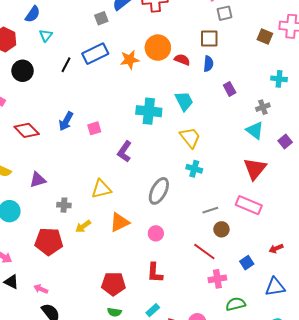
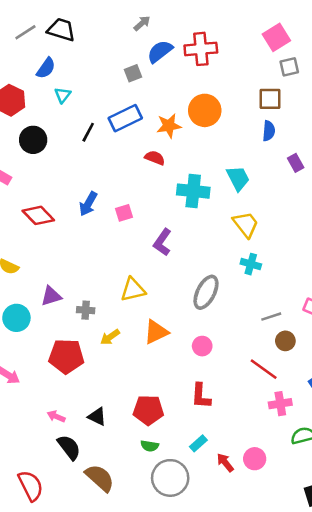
red semicircle: (182, 60) -> (155, 158), moved
purple triangle: (38, 180) -> (51, 296), moved
black triangle: (11, 282) -> (97, 416), moved

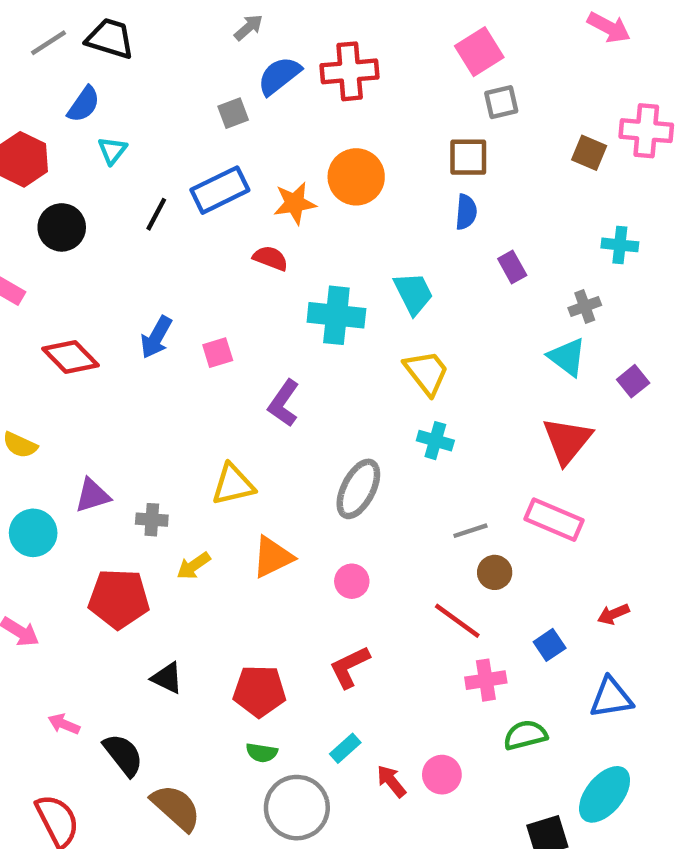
red L-shape: (201, 396) -> (350, 667), turned 60
pink arrow: (56, 416) -> (64, 724), moved
black triangle: (97, 416) -> (167, 678), moved

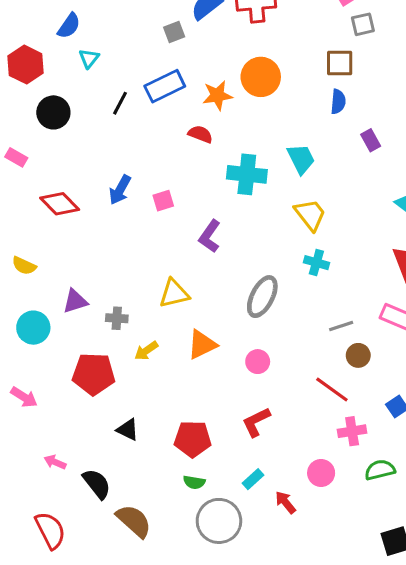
pink circle: (442, 775) -> (321, 473), moved

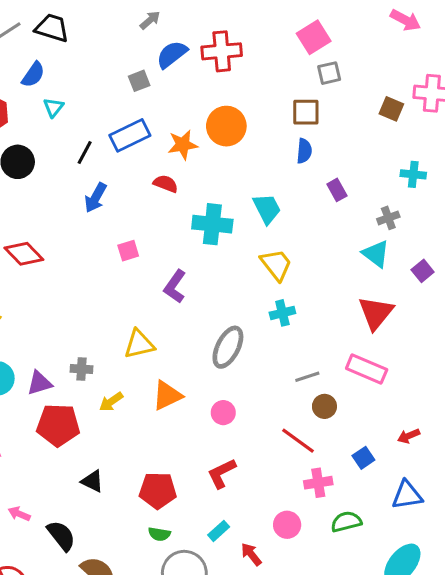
blue arrow: (120, 190) -> (96, 198), moved
cyan cross: (316, 263) -> (282, 313), turned -30
purple triangle: (75, 301) -> (39, 383), moved

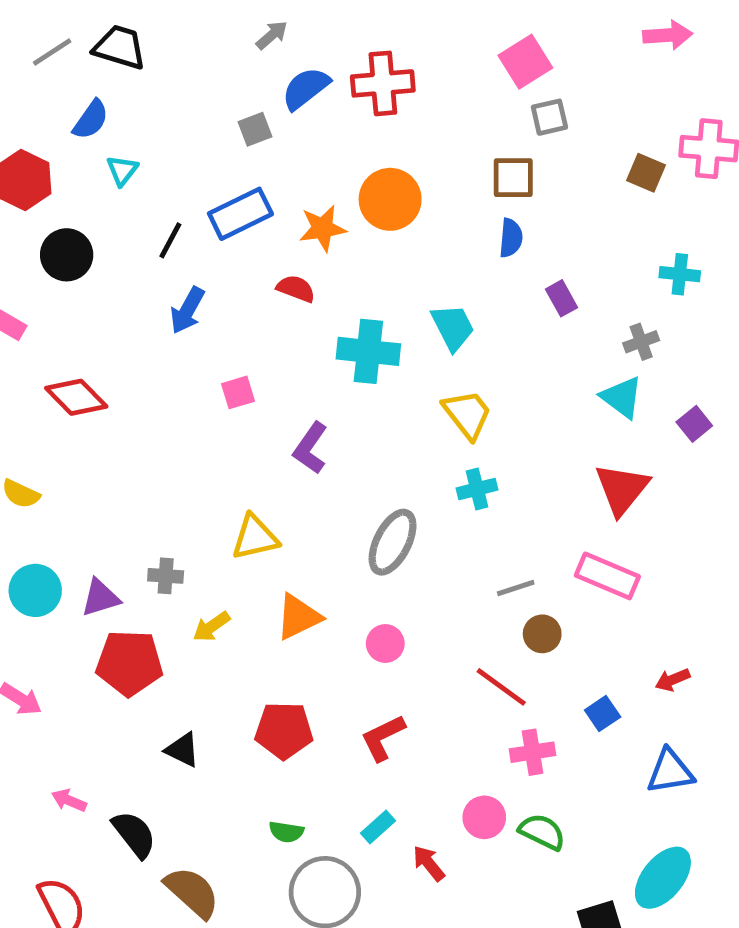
pink arrow: (405, 20) -> (668, 35), turned -32
red pentagon: (158, 490) -> (284, 730), moved
green semicircle: (346, 522) -> (542, 832), moved, turned 40

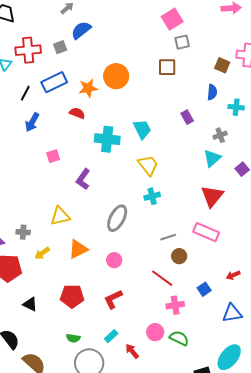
red cross: (383, 83) -> (28, 50), moved
blue semicircle: (511, 238) -> (212, 92), moved
cyan triangle: (622, 397) -> (212, 158), turned 42

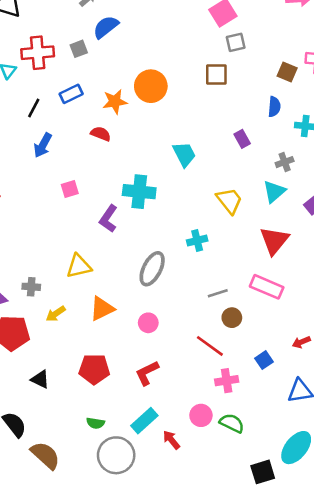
blue rectangle: (54, 82) -> (71, 94), size x0.7
cyan cross: (107, 139) -> (139, 192), moved
yellow trapezoid: (148, 165) -> (229, 201), moved
cyan rectangle: (111, 336) -> (144, 421), size x1.5

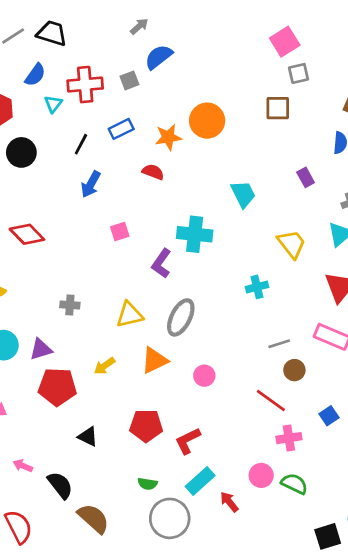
gray ellipse: (152, 269) -> (181, 317), moved
gray cross: (31, 287) -> (70, 305), moved
red L-shape: (147, 373) -> (188, 441), moved

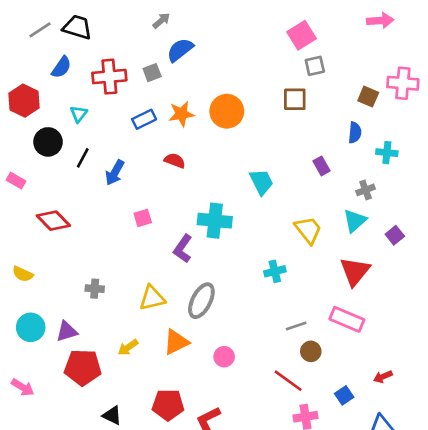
cyan triangle: (53, 104) -> (79, 114), moved
orange star: (168, 137) -> (181, 114), moved
black line: (81, 144) -> (83, 158), moved

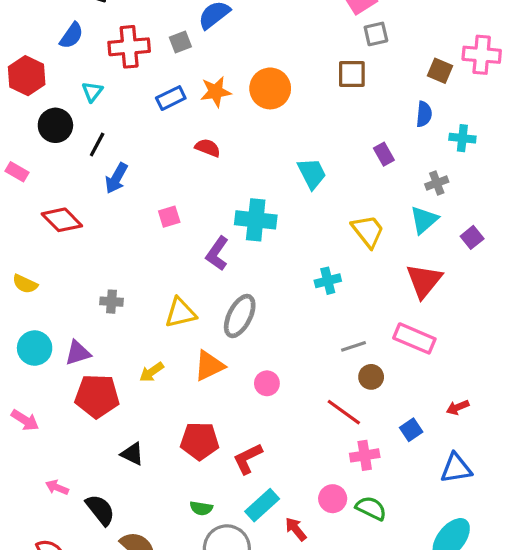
blue arrow: (115, 173) -> (116, 178), moved

